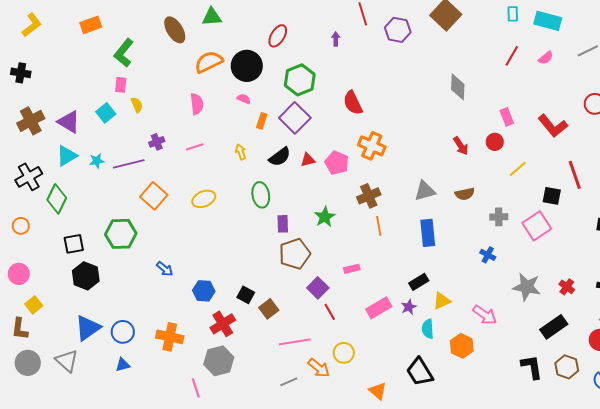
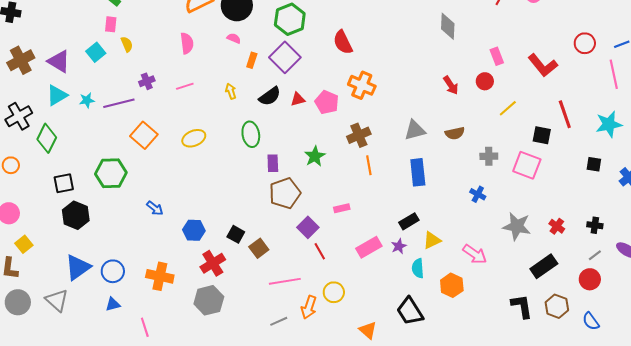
pink square: (537, 226) -> (527, 165), turned -36
orange arrow: (319, 368) -> (309, 307), turned 70
pink line: (196, 388) -> (145, 327), moved

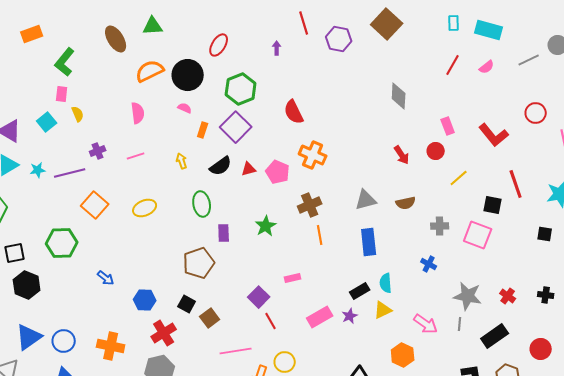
brown pentagon: (285, 193) -> (199, 263), moved
gray line: (595, 255) -> (460, 324), moved, turned -48
cyan semicircle: (418, 268) -> (386, 283), moved

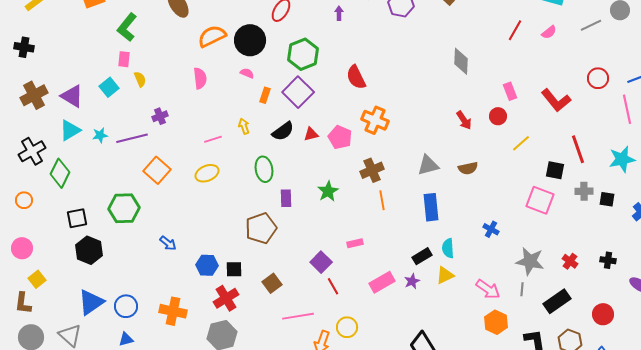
pink line: (136, 156) -> (213, 139), moved
gray cross: (440, 226) -> (584, 191), moved
black square: (187, 304) -> (234, 269), moved, turned -30
orange hexagon: (403, 355) -> (496, 322), moved

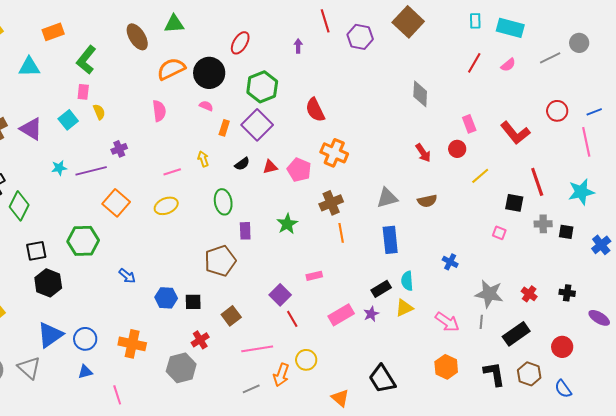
cyan triangle: (70, 130) -> (29, 67), moved, turned 30
black semicircle: (283, 131) -> (242, 164), size x0.7
pink square: (540, 200) -> (499, 233), size x0.5
red cross: (226, 298) -> (200, 340), moved, size x0.7
orange hexagon: (496, 322) -> (446, 367), moved

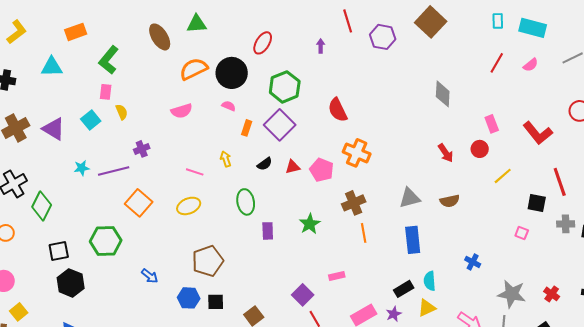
pink semicircle: (159, 111) -> (182, 111), turned 80
pink line: (172, 172) -> (195, 172), turned 36
brown pentagon: (220, 261) -> (208, 261), moved

